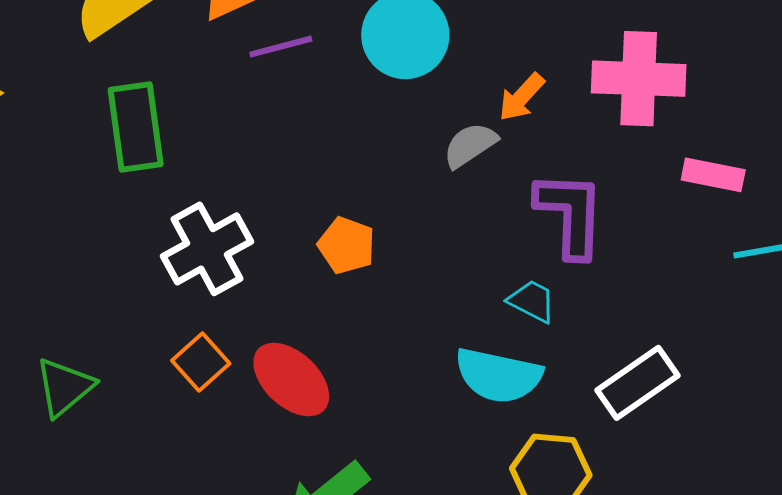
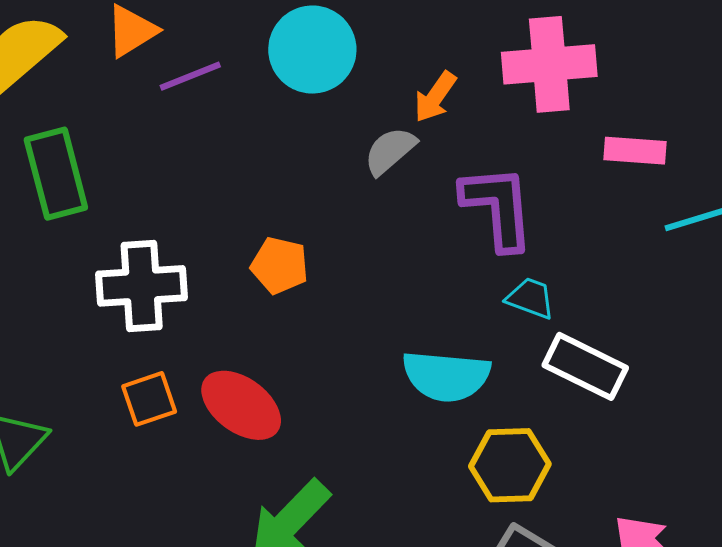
white cross: (207, 249) -> (142, 286), turned 32
cyan trapezoid: (532, 301) -> (530, 298), moved
orange square: (201, 362) -> (149, 399), turned 30
white rectangle: (638, 383) -> (585, 366), turned 68

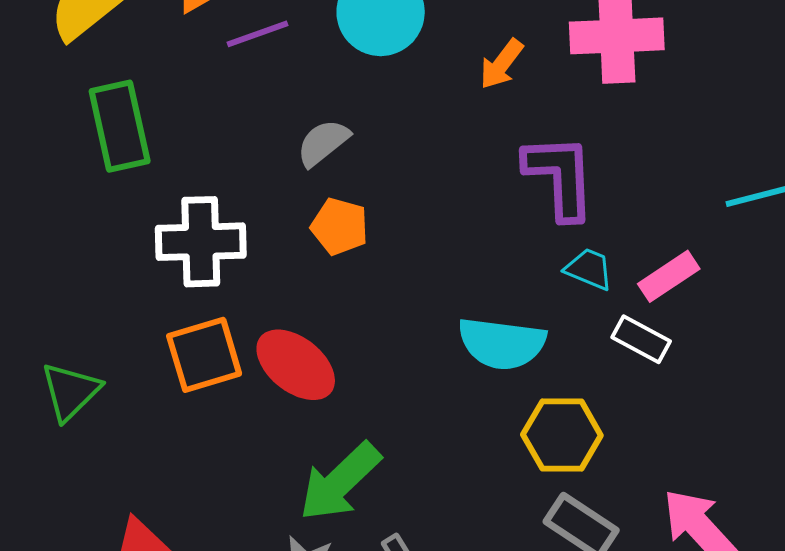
gray semicircle: (390, 151) -> (323, 143), moved
pink rectangle: (635, 151) -> (669, 276), moved, turned -40
white rectangle: (585, 366) -> (641, 339), size x0.7
orange square: (149, 399) -> (204, 355), size x1.4

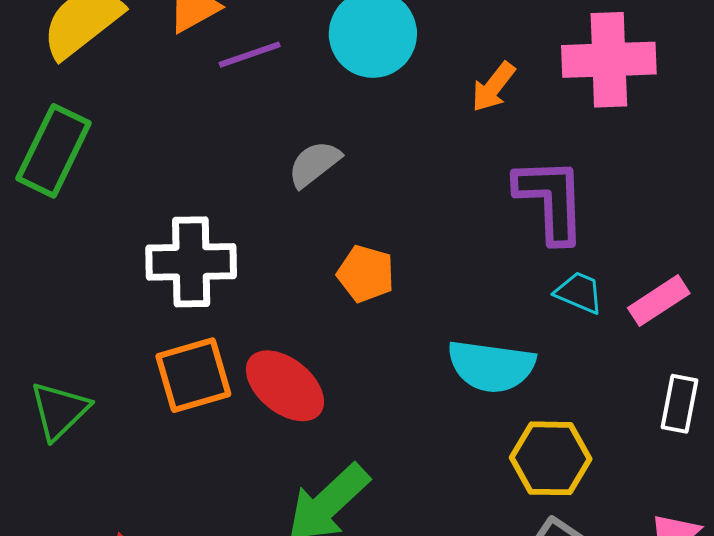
green rectangle: (120, 126) -> (54, 151), moved, turned 38
orange pentagon: (340, 226) -> (366, 274), moved
white rectangle: (641, 339) -> (680, 404), moved, turned 72

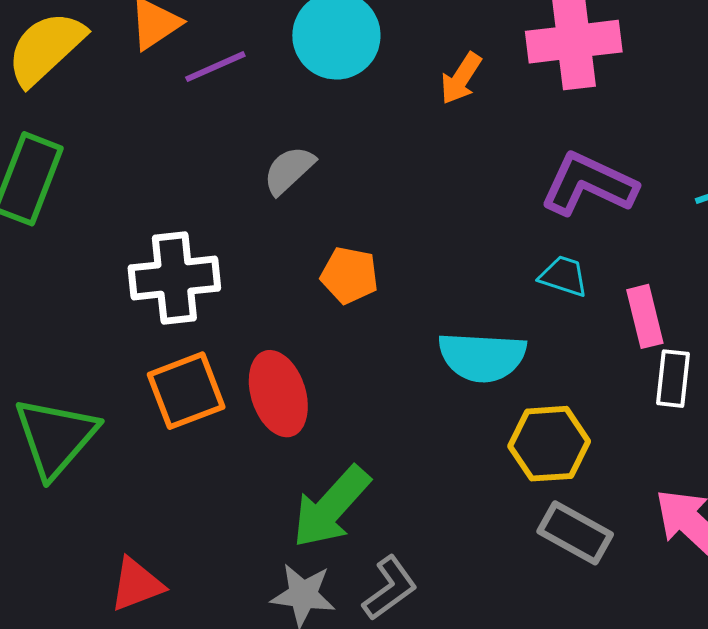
purple L-shape: (551, 200) -> (589, 184), moved, turned -58
pink rectangle: (659, 301) -> (645, 316), moved, turned -66
red ellipse: (285, 386) -> (278, 394), turned 38
green triangle: (59, 410) -> (56, 437), size x1.4

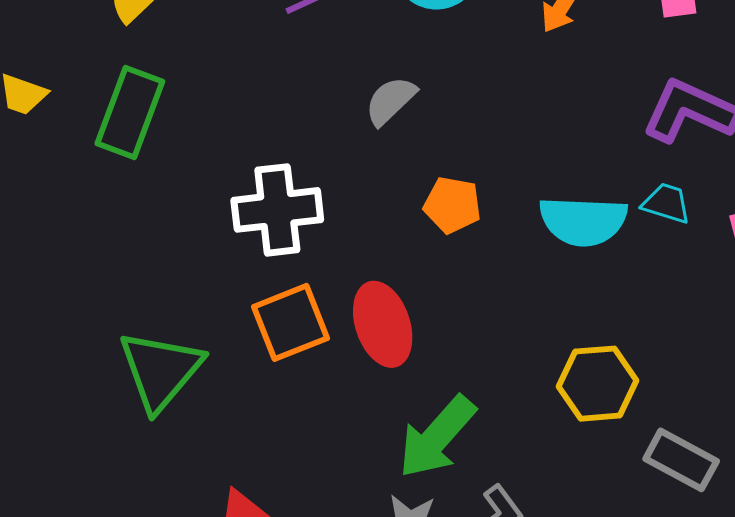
cyan semicircle: (482, 357) -> (583, 221), moved
yellow hexagon: (549, 444) -> (598, 384), moved

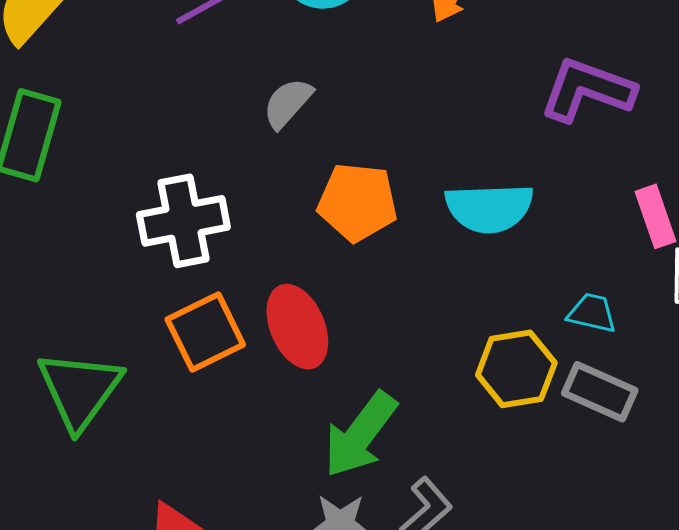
cyan trapezoid: (666, 203) -> (592, 313), moved
orange pentagon: (452, 205) -> (357, 202), size x1.4
gray rectangle: (681, 460) -> (600, 392), moved

